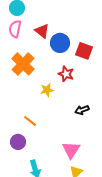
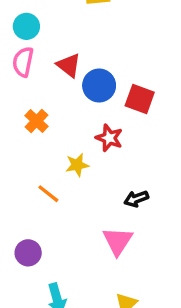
orange cross: (23, 64) -> (37, 121), size x0.6
orange line: (30, 121) -> (48, 194), moved
pink triangle: (71, 150) -> (118, 241), moved

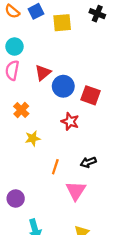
red triangle: (69, 65) -> (43, 73), turned 42
yellow star: (77, 165) -> (33, 138), moved
orange line: (48, 194) -> (55, 167), moved, turned 70

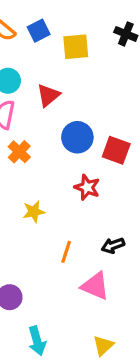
red triangle: (43, 73) -> (48, 95), moved
orange cross: (21, 110) -> (19, 152), moved
pink triangle: (76, 191) -> (95, 286), turned -40

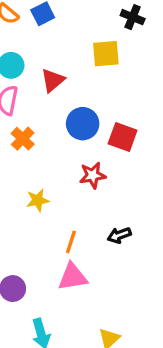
yellow square: (76, 47) -> (106, 54), moved
red star: (87, 187) -> (93, 175), turned -30
pink triangle: (95, 286) -> (73, 277), moved, turned -32

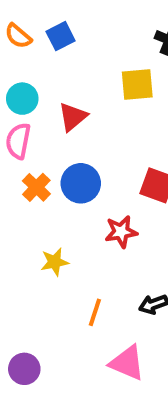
blue circle: (83, 124) -> (81, 183), moved
pink triangle: (73, 277) -> (127, 363), moved, turned 32

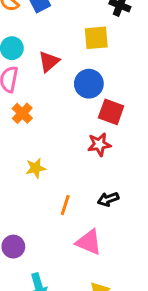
blue circle: (81, 183) -> (89, 84), moved
red star: (121, 232) -> (99, 144), moved

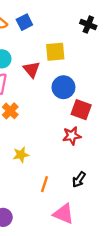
yellow square: (96, 38) -> (55, 52), moved
red triangle: (49, 62) -> (32, 69), turned -30
black arrow: (108, 199) -> (79, 180), turned -35

